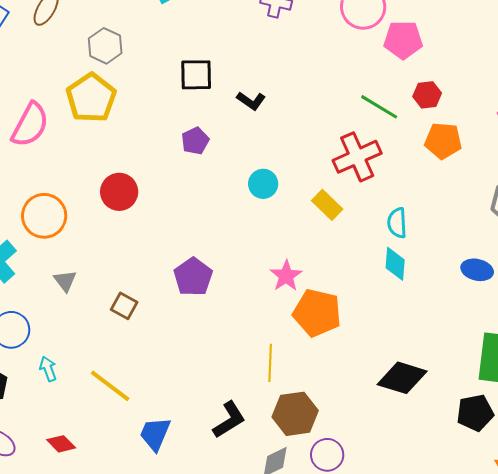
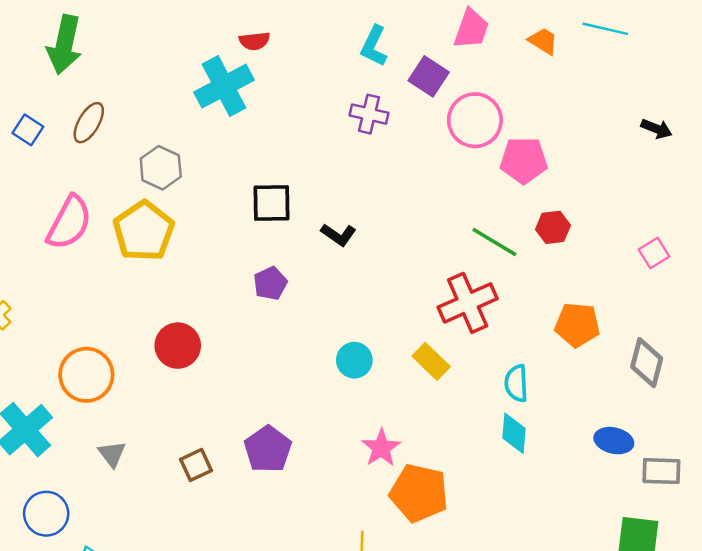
pink semicircle: (30, 125) -> (69, 223), moved
orange pentagon: (443, 141) -> (577, 325), moved
cyan circle: (263, 184) -> (354, 360), moved
brown square: (124, 306) -> (196, 465), moved, turned 36

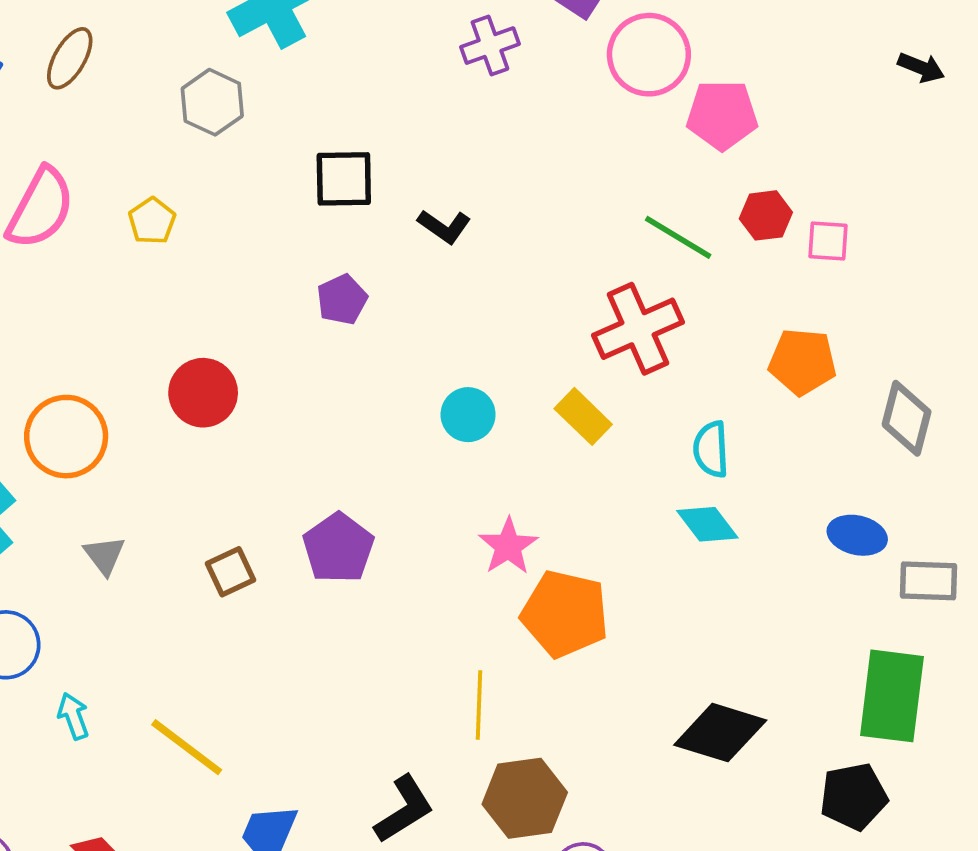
purple cross: (369, 114) -> (490, 46), turned -33
gray hexagon: (161, 168) -> (212, 102), moved
yellow pentagon: (144, 231) -> (152, 221), size x0.5
pink square: (654, 253) -> (828, 241), moved, turned 36
cyan diamond: (514, 433) -> (707, 524), turned -42

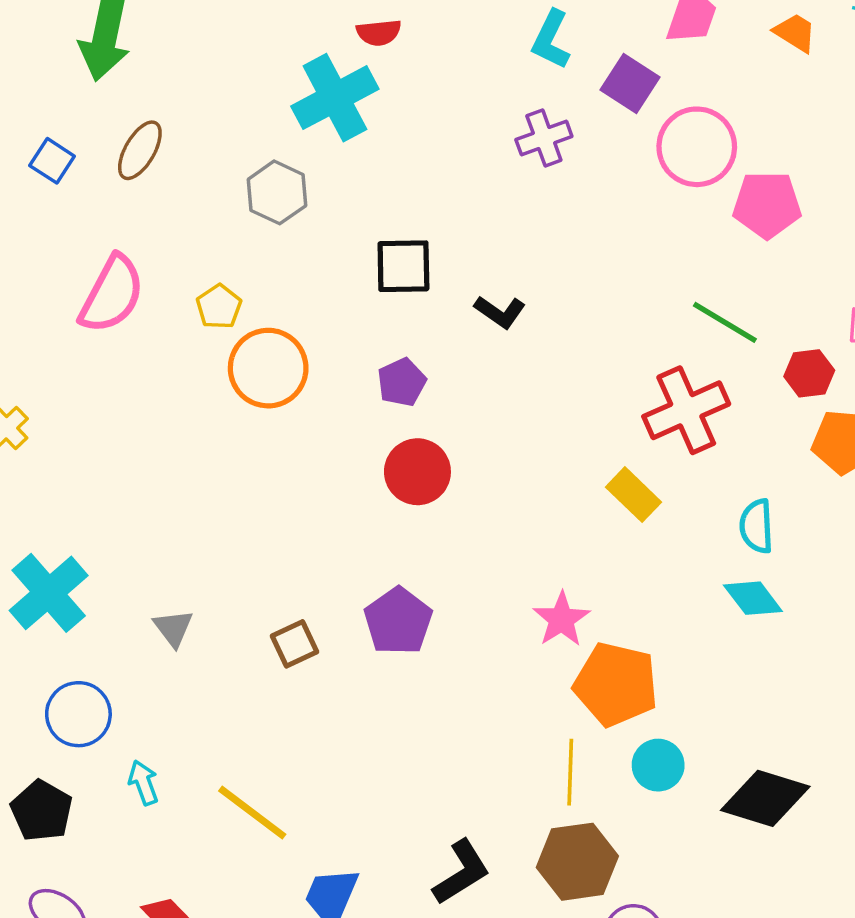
red hexagon: (766, 215) -> (809, 373), moved
red circle: (203, 393) -> (417, 472), moved
cyan circle: (468, 415) -> (658, 765), moved
orange circle: (66, 437) -> (268, 368), moved
yellow line: (479, 705) -> (570, 772), moved

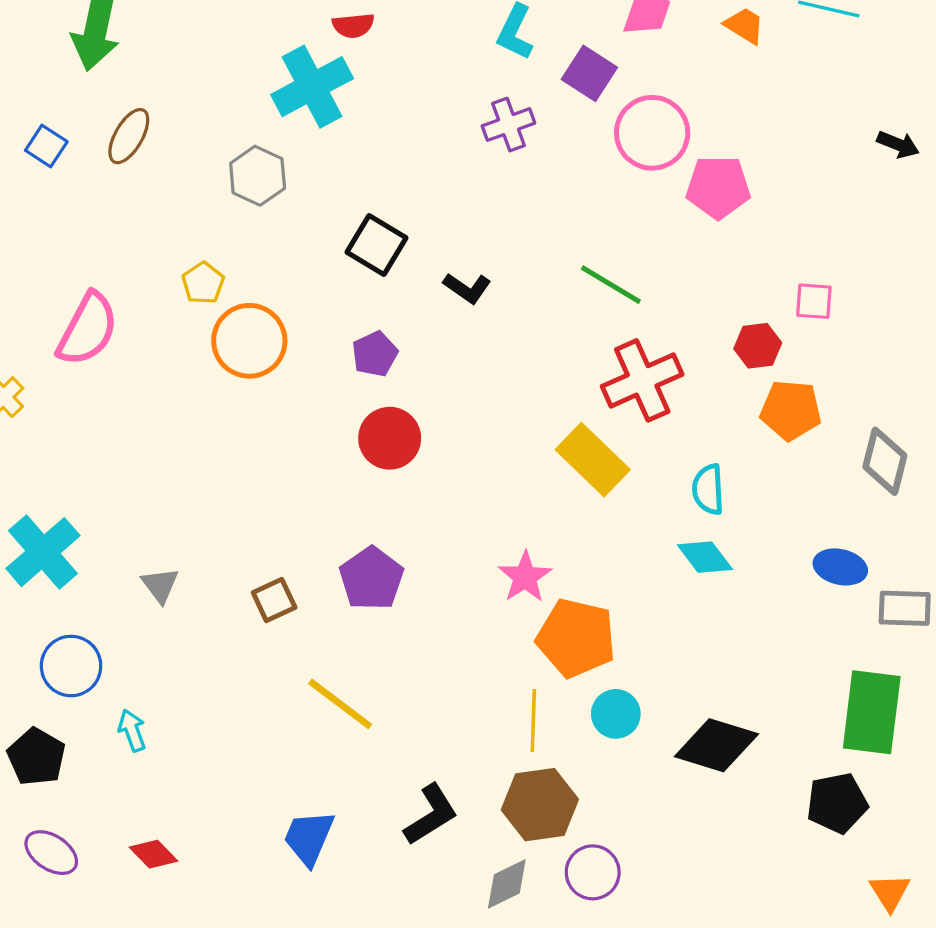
black square: (403, 266) -> (376, 245), turned 32
pink semicircle: (112, 294) -> (88, 329), moved
green line: (725, 322) -> (611, 285), moved
yellow rectangle: (634, 495) -> (593, 460), size x1.4
yellow line: (252, 813) -> (340, 704), moved

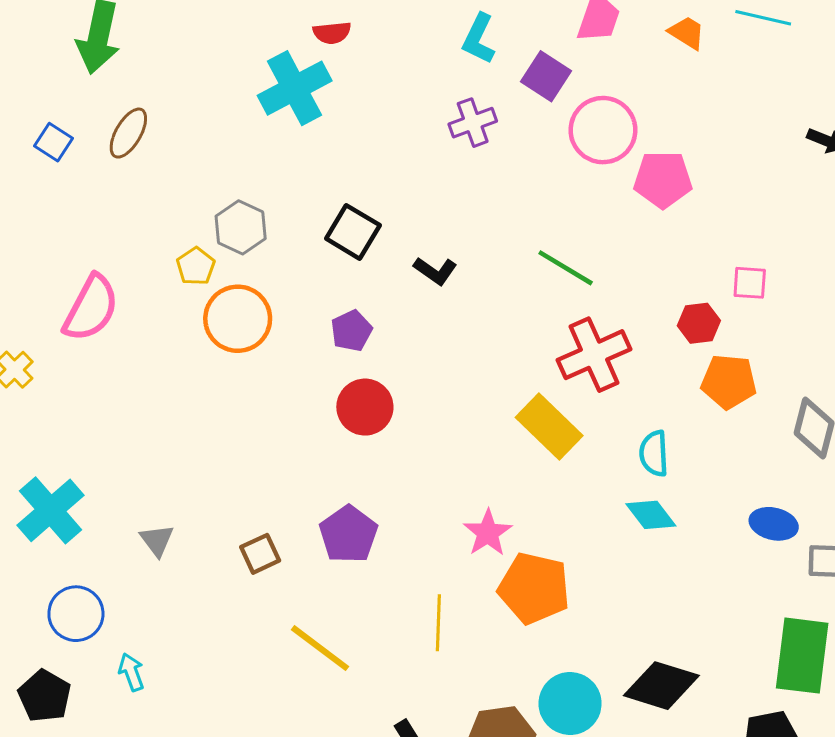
gray hexagon: (258, 176) -> (241, 227), moved
cyan circle: (616, 714) -> (570, 703), moved, size x1.4
yellow line: (533, 720) -> (438, 623), moved

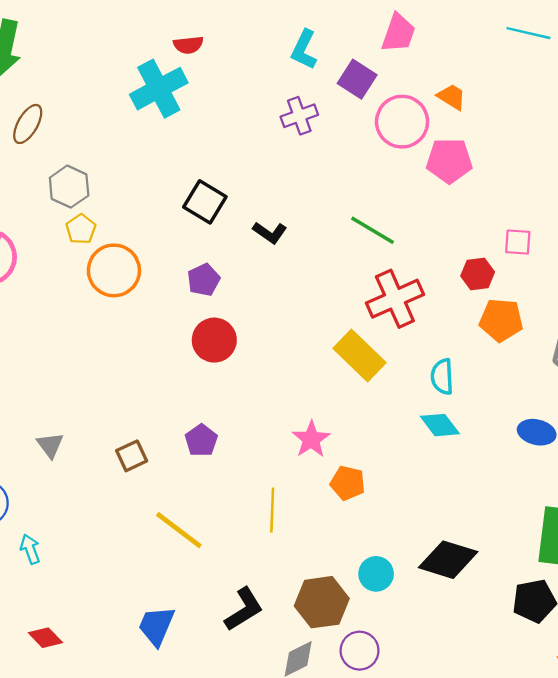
orange trapezoid: (687, 33) -> (452, 97), moved
gray hexagon: (241, 227) -> (69, 187), moved
purple pentagon: (348, 534) -> (201, 440), size x0.7
orange pentagon: (534, 588) -> (348, 483), size x0.6
cyan circle: (570, 703) -> (376, 574), size x0.7

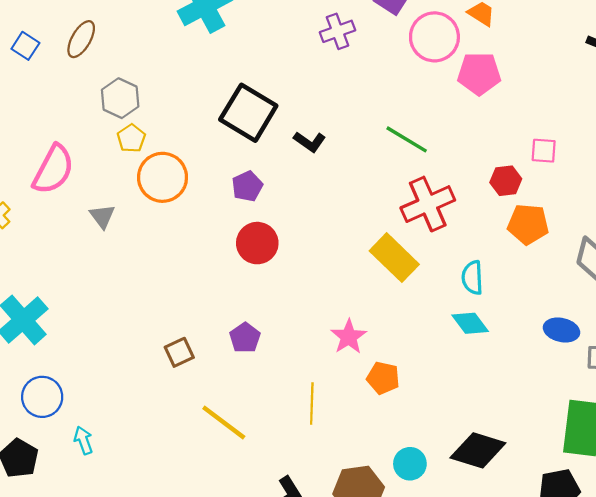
black square: (205, 202) -> (248, 113), size x1.4
gray triangle: (50, 445) -> (102, 216), moved

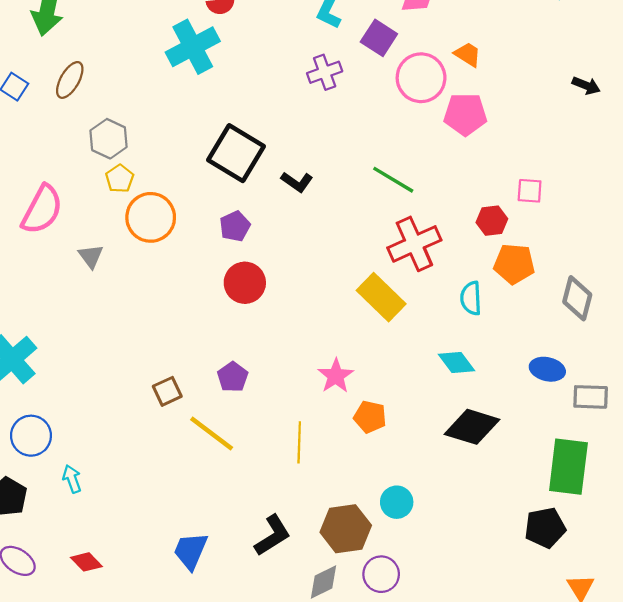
cyan semicircle: (472, 278) -> (471, 298), moved
yellow line: (224, 423) -> (212, 433), moved
black diamond: (478, 450) -> (472, 427), moved

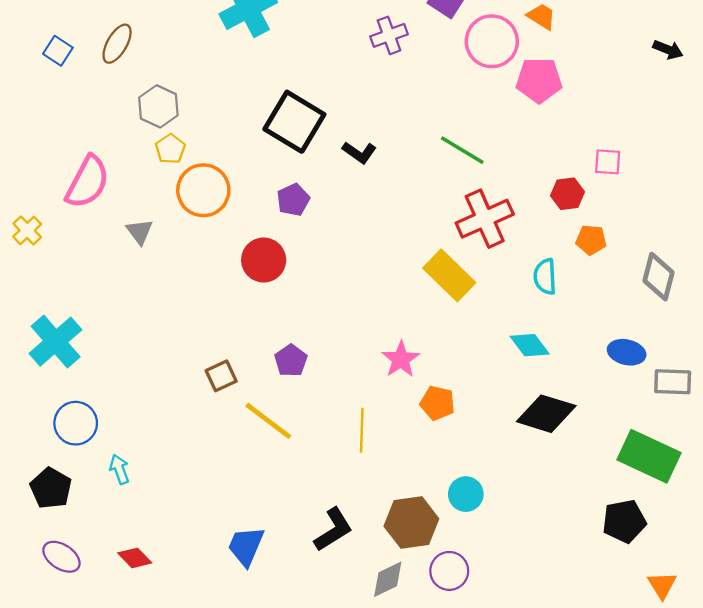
orange pentagon: (514, 264) -> (591, 240), size x0.7
red circle: (245, 283) -> (264, 260), moved
green rectangle: (568, 467) -> (649, 456), turned -72

